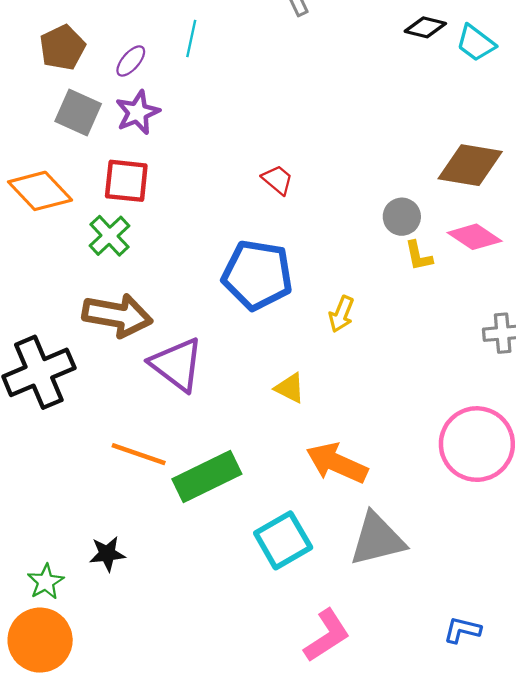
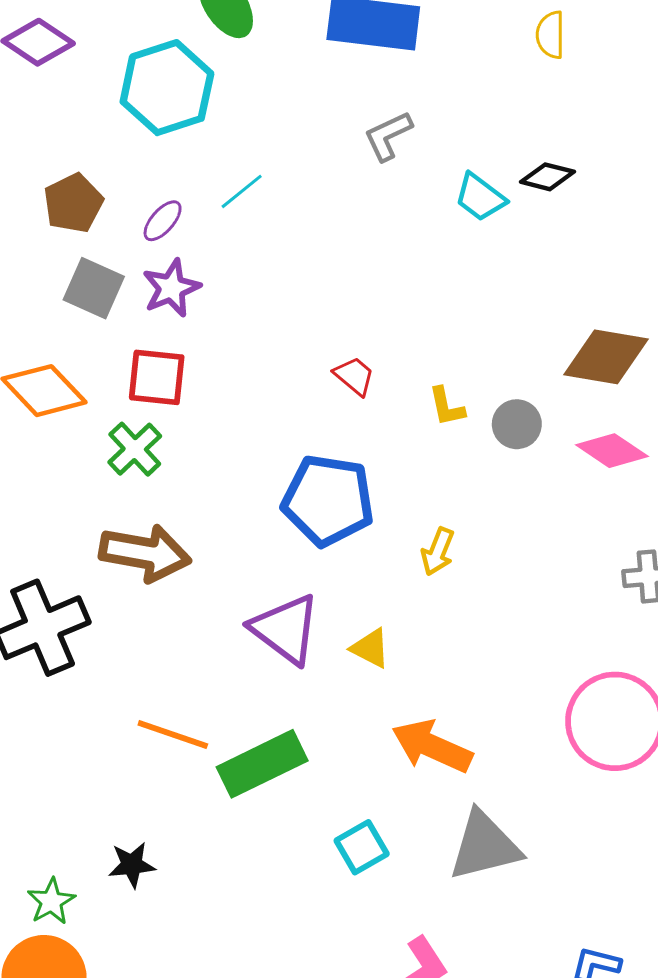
cyan line: (191, 39) -> (242, 191), turned 39
cyan trapezoid: (476, 43) -> (480, 197), moved
yellow L-shape: (419, 256) -> (447, 407), moved
purple triangle: (177, 365) -> (286, 629), moved
cyan square: (283, 540) -> (362, 847), size x0.7

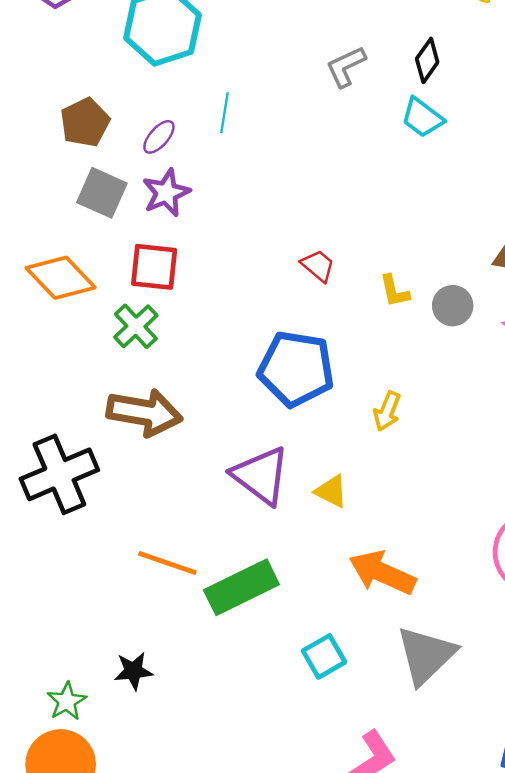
black diamond: (548, 177) -> (427, 60), moved, turned -69
cyan line: (242, 191) -> (224, 113), turned -42
gray triangle: (485, 846) -> (426, 655), turned -30

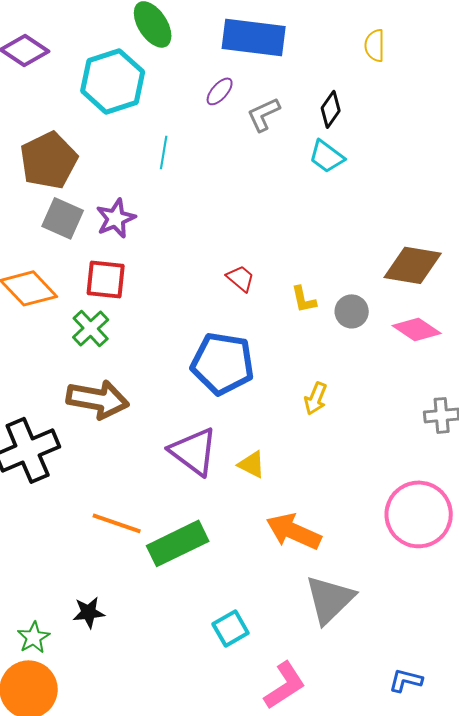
brown pentagon: (85, 122) -> (49, 160), size x1.4
purple ellipse: (159, 137) -> (220, 91), moved
yellow arrow: (387, 411) -> (316, 398), moved
cyan square: (324, 656) -> (231, 628), moved

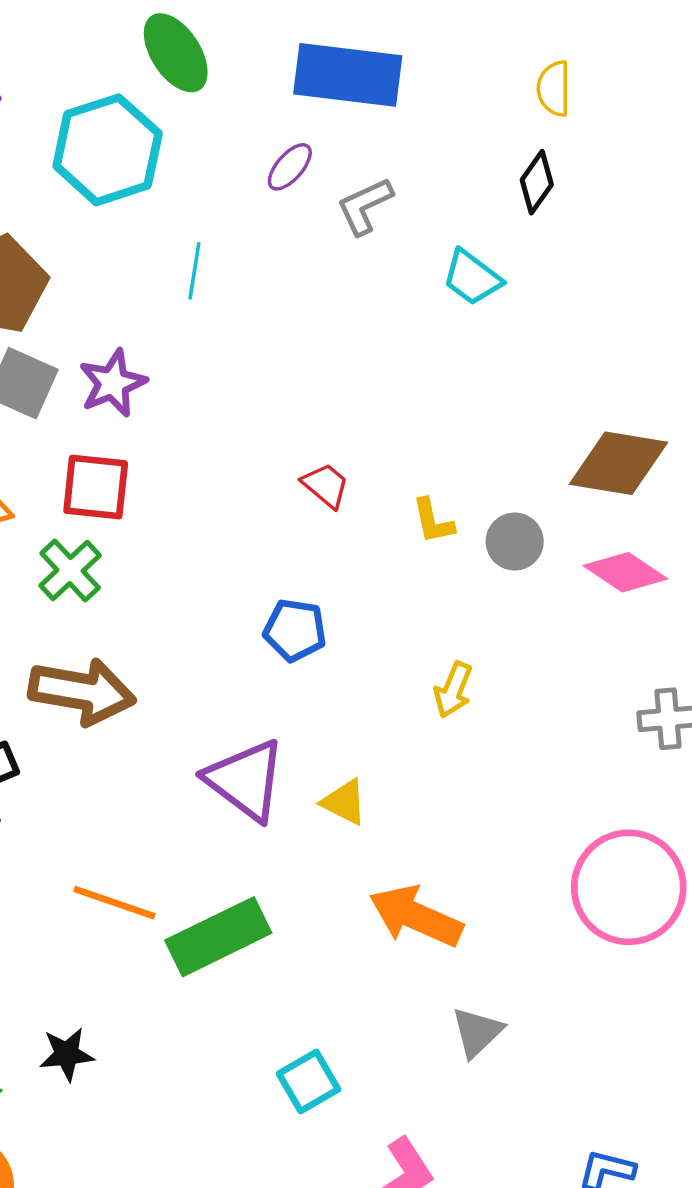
black diamond: (331, 109) -> (537, 182), moved
blue pentagon: (223, 363) -> (295, 630), size x0.6
gray triangle: (330, 599) -> (477, 1032), size x0.6

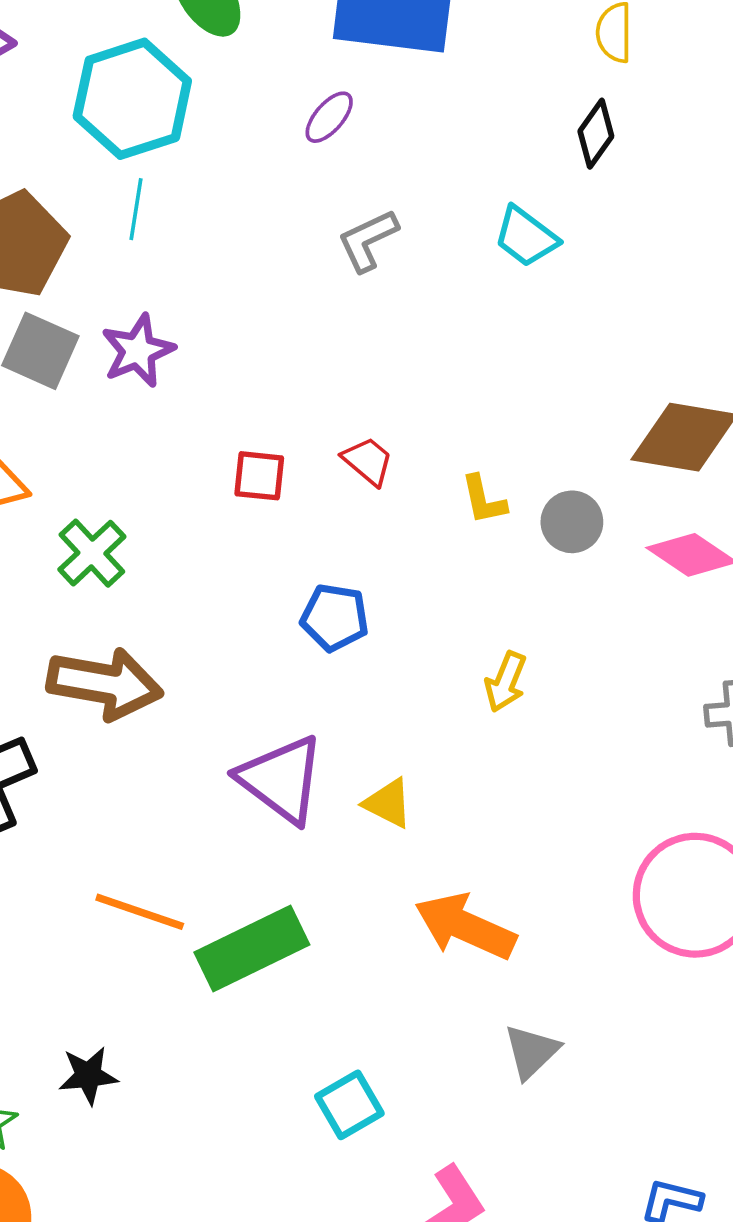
gray L-shape: (365, 206) -> (368, 240), moved
cyan line: (194, 271) -> (136, 209), moved
red square: (96, 487) -> (259, 476), moved, size x0.7

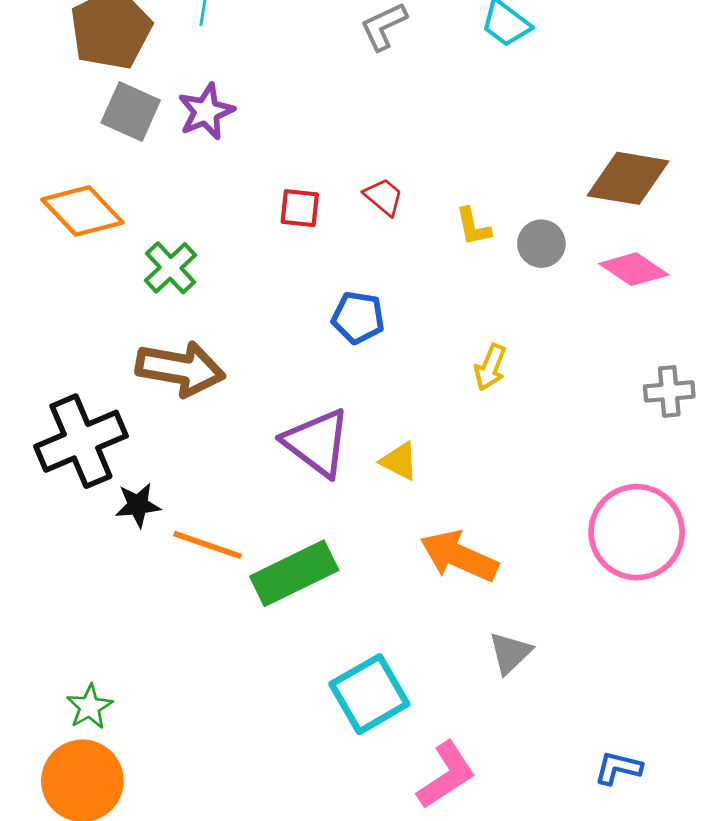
black star: (88, 1075) -> (138, 505), moved
cyan square: (349, 1105) -> (369, 694), size x1.5

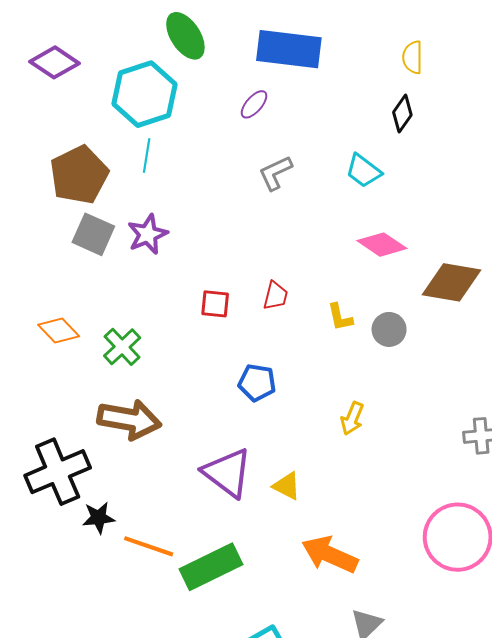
red trapezoid: (384, 197) -> (276, 296), turned 64
orange diamond: (82, 211) -> (59, 330), moved, size x0.7
pink diamond: (634, 269) -> (382, 245), moved

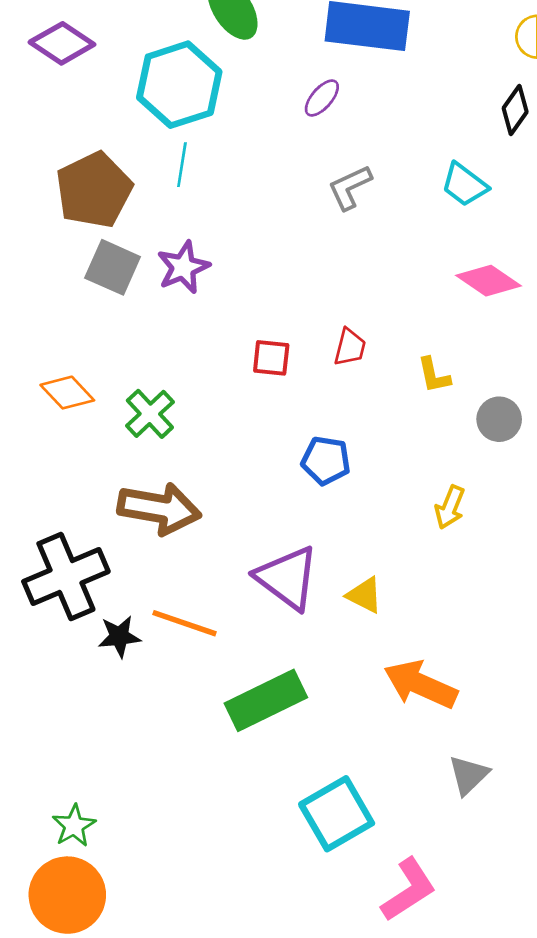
gray circle: (389, 329) -> (499, 419), moved
orange line: (149, 546) -> (185, 623), moved

